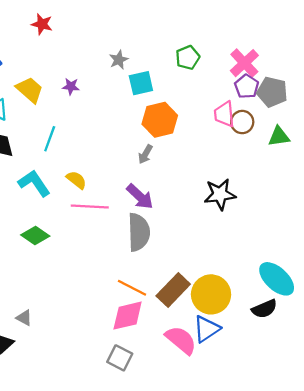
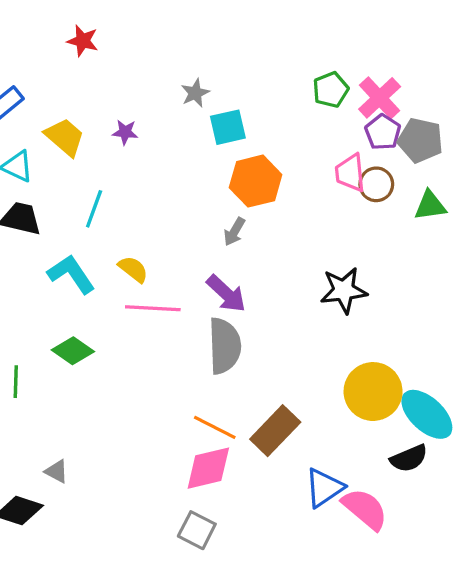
green pentagon: (188, 58) -> (331, 90), moved
yellow circle: (211, 294) -> (373, 392), moved
pink semicircle: (181, 340) -> (365, 509), moved

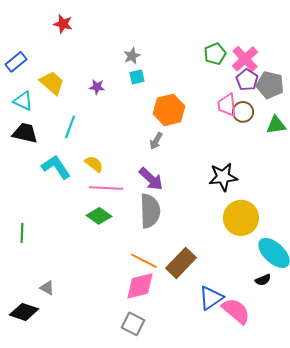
cyan square: (228, 127) -> (137, 77), moved, size x0.7
purple star: (125, 132) -> (97, 87), moved
green diamond: (73, 351) -> (99, 216), moved
yellow circle: (373, 392) -> (241, 218), moved
black semicircle: (409, 458) -> (263, 280), size x0.7

